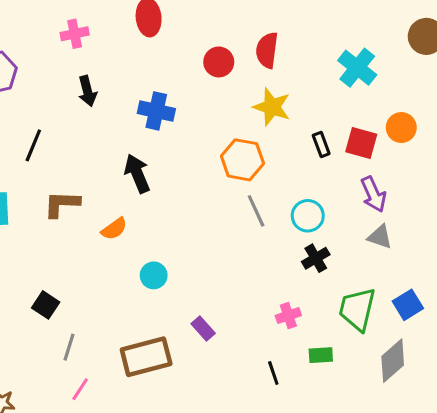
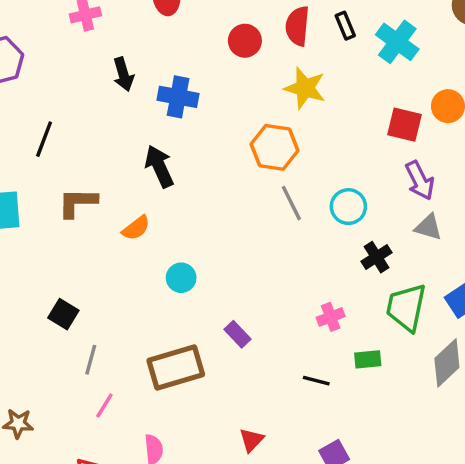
black arrow: (87, 91) -> (123, 74), moved
black rectangle: (321, 145) -> (345, 26), moved
black cross: (316, 258) -> (376, 257), moved
black line: (273, 373) -> (316, 381), turned -55

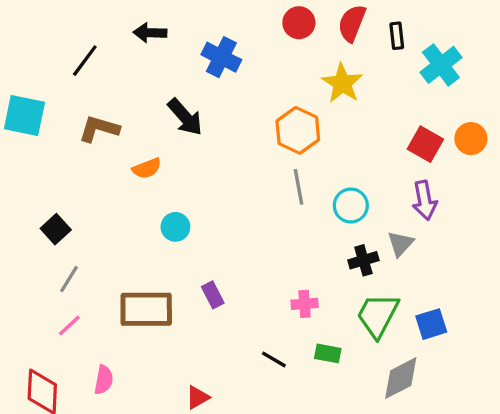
black arrow: (123, 74) -> (150, 33), moved, turned 92
black arrow: (159, 166) -> (185, 117), turned 147
gray triangle: (428, 227) -> (400, 244), moved, turned 40

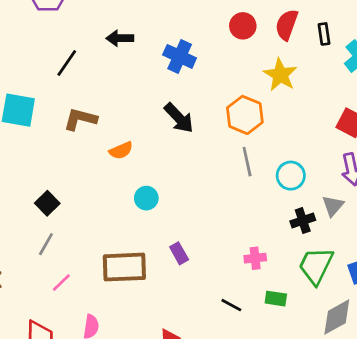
black arrow: (185, 117) -> (179, 118), moved
gray line: (69, 279) -> (46, 244), moved

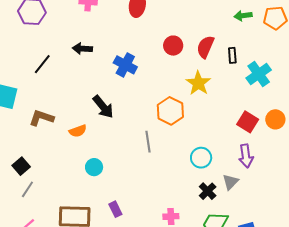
black arrow: (179, 118) -> (103, 107), moved
brown L-shape: (80, 119) -> (41, 118), moved
gray line: (247, 162) -> (148, 142), moved
black cross: (303, 221) -> (208, 191), turned -30
gray line: (46, 244) -> (27, 189), moved

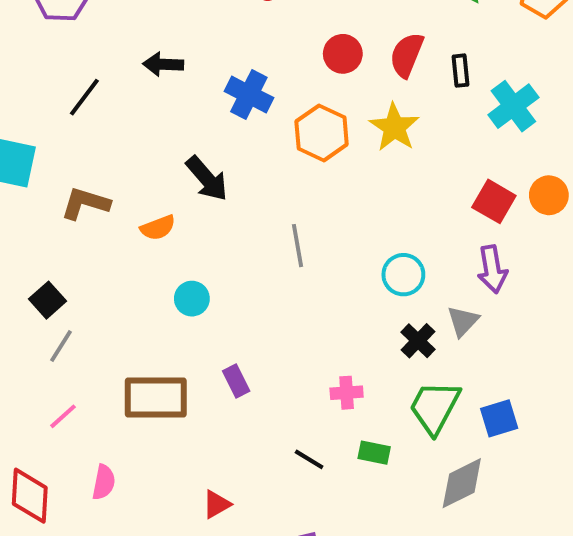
orange hexagon: (170, 111) -> (322, 133), moved

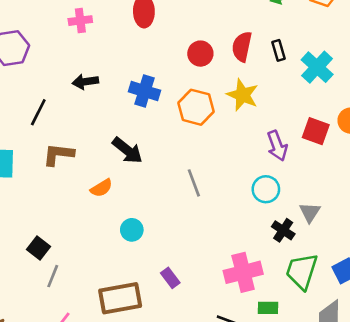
brown L-shape: (85, 203) -> (58, 155), moved
purple arrow: (492, 269) -> (277, 146), moved
pink cross: (347, 393) -> (243, 272), size x1.8

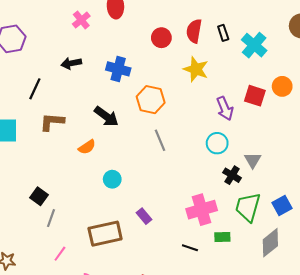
pink cross: (80, 21) -> (81, 20), moved, turned -30
orange hexagon: (196, 107) -> (151, 100), moved

